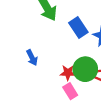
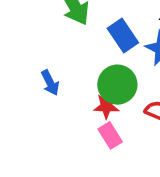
green circle: (85, 69) -> (117, 85), moved

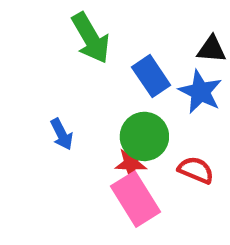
pink rectangle: (110, 135) -> (135, 199), size x1.6

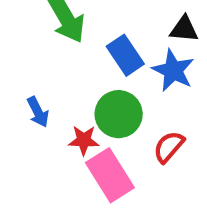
red star: (131, 163) -> (84, 140), moved
red semicircle: (196, 170) -> (169, 147), turned -72

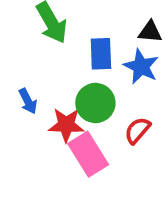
blue rectangle: (125, 55) -> (101, 54), turned 32
red star: (84, 140) -> (66, 125), size x1.4

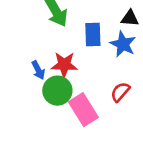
green circle: (95, 103) -> (57, 91), moved
red star: (66, 125) -> (64, 65), moved

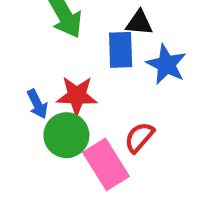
black triangle: (130, 18) -> (139, 23), moved
red semicircle: (120, 92) -> (139, 137), moved

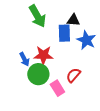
pink rectangle: (106, 164) -> (57, 88), size x0.7

